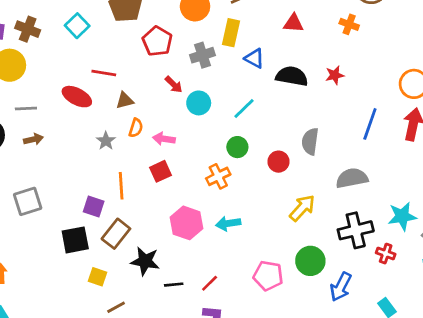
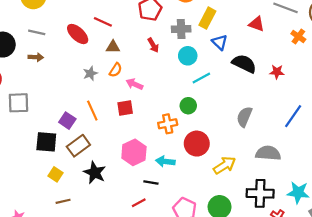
cyan circle: (199, 103) -> (188, 56), moved
red circle: (279, 162) -> (197, 144), moved, size x1.5
orange line: (121, 186) -> (92, 111), turned -36
black line: (174, 285) -> (151, 183), moved

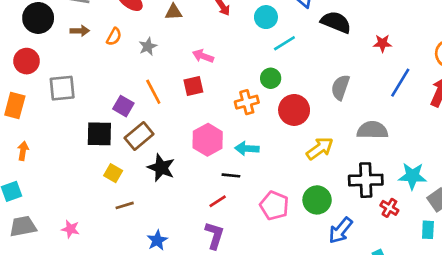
orange semicircle: (116, 70) -> (114, 37), moved
red star: (277, 72) -> (382, 43), moved
red circle: (197, 144) -> (294, 110), moved

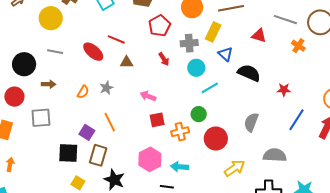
brown arrow: (80, 31) -> (49, 84), moved
orange semicircle: (114, 37) -> (83, 92), moved
red square: (193, 86) -> (157, 120), moved
brown rectangle: (139, 136) -> (98, 155), turned -35

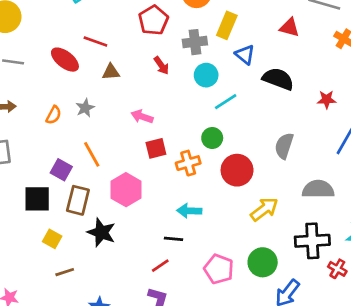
pink hexagon: (150, 159) -> (126, 190), moved

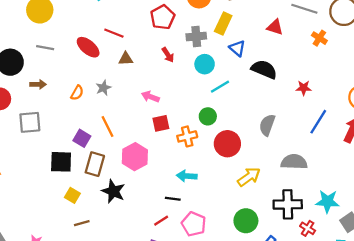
pink pentagon: (219, 269) -> (194, 224), moved

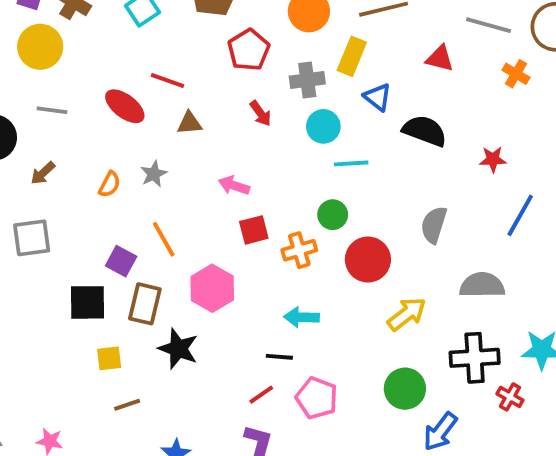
brown arrow: (38, 84) -> (43, 173), turned 140
cyan line: (220, 87) -> (351, 163), turned 30
yellow square: (72, 195) -> (109, 358), turned -35

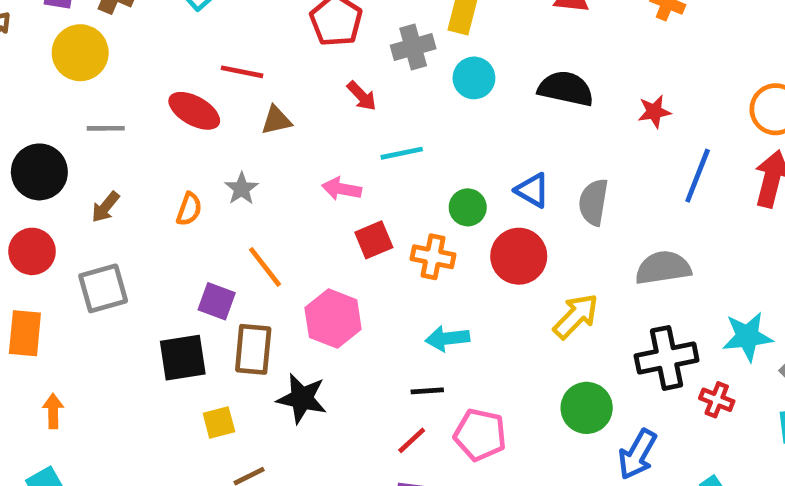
blue triangle: (378, 97) -> (532, 190), moved
cyan circle: (323, 126) -> (474, 78), moved
cyan line: (351, 163) -> (402, 153), moved
orange cross: (299, 250) -> (433, 257), turned 36

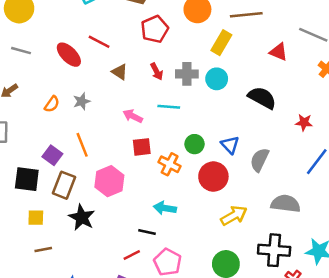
gray cross: (413, 47) -> (187, 74), moved
brown triangle: (276, 120) -> (120, 72), moved, turned 30

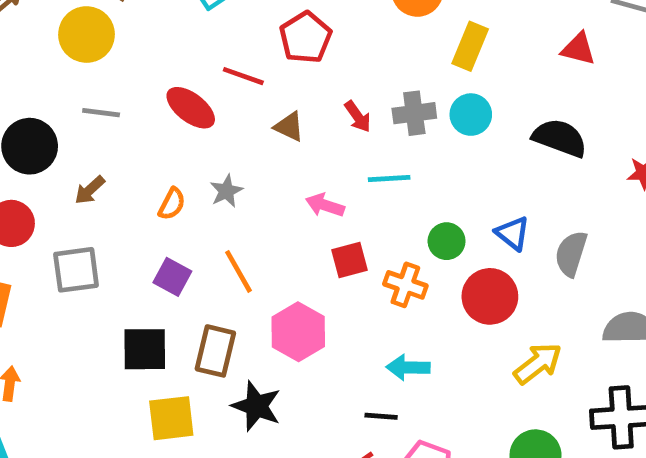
red pentagon: (155, 29) -> (305, 38), moved
purple square: (52, 155) -> (172, 277), moved
yellow square: (36, 218) -> (171, 418), size x1.5

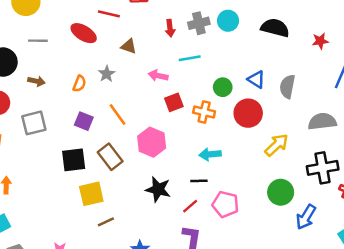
red arrow: (358, 117) -> (170, 28), turned 35
brown triangle: (289, 127) -> (129, 46), moved
brown arrow: (90, 190) -> (36, 81), turned -119
brown rectangle: (215, 351) -> (110, 157), turned -45
black star: (256, 406) -> (158, 189), moved

